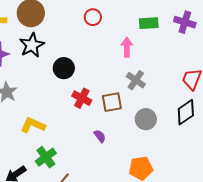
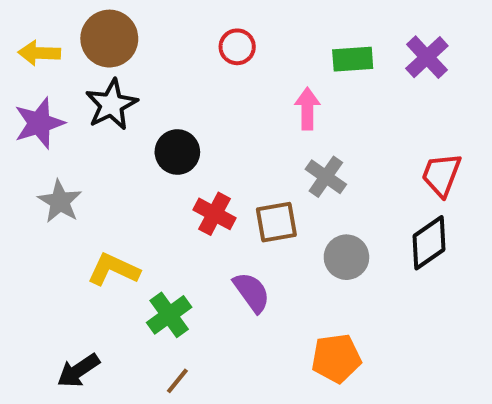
purple cross: (185, 22) -> (427, 57), turned 30
purple semicircle: (100, 136) -> (252, 292), size x1.5
green cross: (46, 157) -> (169, 315), moved

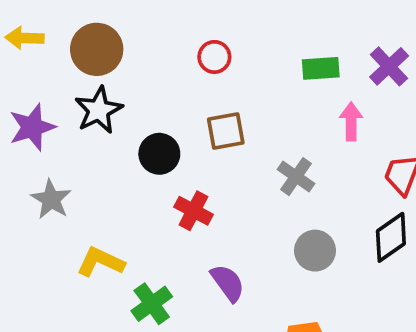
yellow arrow: (39, 53) -> (25, 38), moved
pink arrow: (307, 109) -> (351, 122), moved
brown square: (276, 222) -> (226, 131), moved

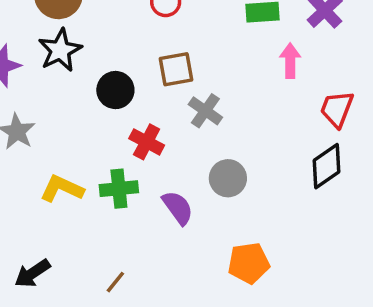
gray cross: (296, 177) -> (205, 111), moved
gray circle: (315, 251) -> (228, 178), moved
green cross: (152, 304) -> (119, 189), moved, turned 30

